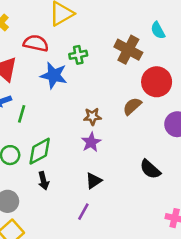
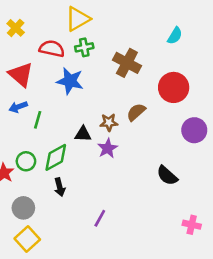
cyan semicircle: (158, 30) -> (175, 36), turned -120
brown cross: (128, 50) -> (127, 63), moved
green cross: (78, 55) -> (84, 47), moved
brown semicircle: (132, 106) -> (136, 112), moved
black triangle: (94, 181) -> (83, 134), moved, turned 36

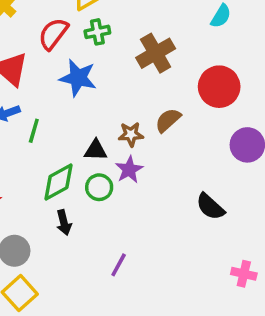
red semicircle: (52, 49) -> (53, 34), turned -65
brown cross: (127, 63) -> (156, 53), turned 32
green circle: (26, 161) -> (99, 187), moved

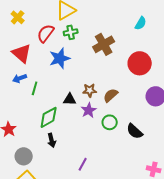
blue star: (78, 78) -> (60, 58), turned -30
brown semicircle: (168, 120) -> (111, 95), moved
green circle: (99, 187) -> (110, 122), moved

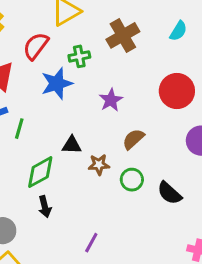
green cross: (71, 32) -> (79, 56), moved
brown cross: (104, 44) -> (123, 35), moved
brown star: (90, 90) -> (99, 165), moved
purple star: (89, 110) -> (111, 100), moved

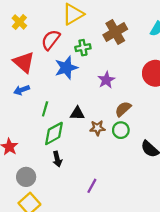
green line: (19, 129) -> (45, 109), moved
green circle: (132, 180) -> (121, 130), moved

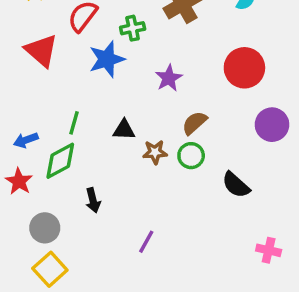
blue arrow: (22, 90) -> (26, 140), moved
green diamond: (54, 133) -> (60, 161), moved

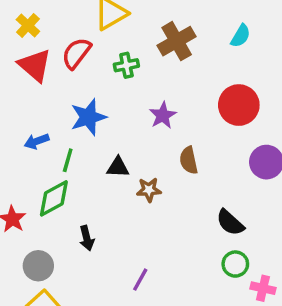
red triangle: (41, 51) -> (35, 65), moved
blue star: (107, 59) -> (88, 117), moved
brown semicircle: (195, 123) -> (189, 160), turned -60
blue arrow: (26, 140) -> (37, 141), moved
green circle: (191, 156) -> (235, 264), moved

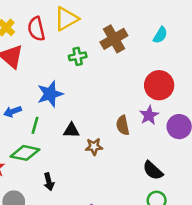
red semicircle: (76, 53) -> (36, 29), moved, turned -50
purple star: (163, 115) -> (149, 115), moved
green diamond: (54, 198) -> (25, 153), turned 40

